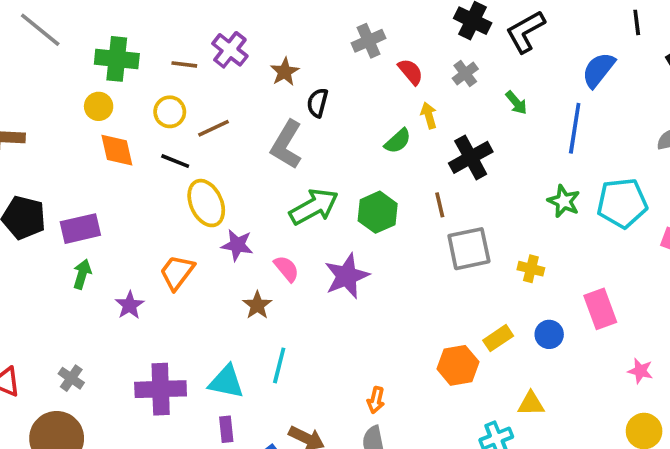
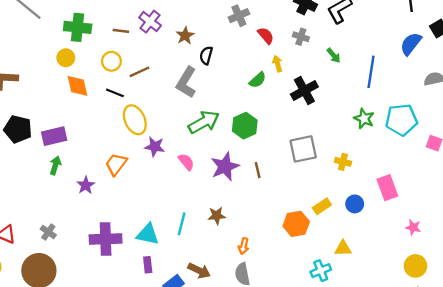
blue semicircle: (598, 70) -> (411, 44), moved
gray cross: (465, 74) -> (301, 37), turned -35
brown line: (440, 205) -> (258, 170), moved
brown star: (257, 305) -> (217, 216), moved, turned 30

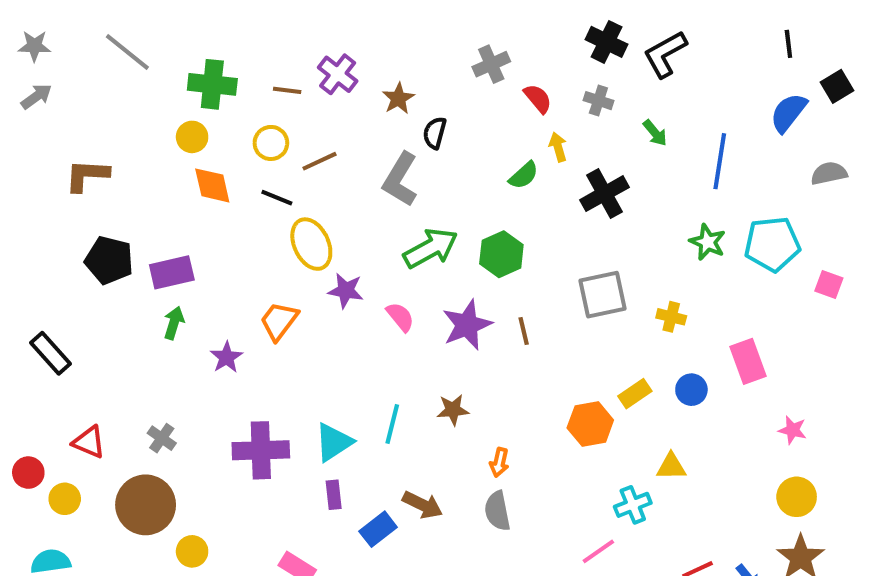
cyan triangle: (148, 234) -> (334, 442), turned -45

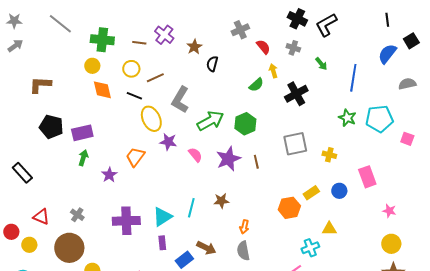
gray L-shape: (400, 179) -> (180, 100), moved

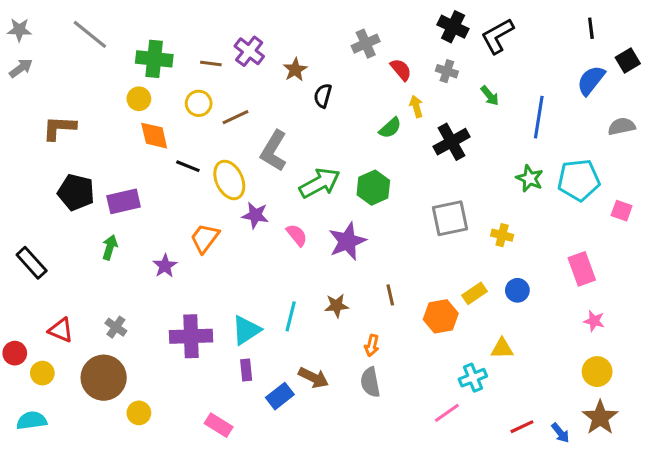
black line: (134, 96) -> (188, 166), moved
green arrow: (83, 158) -> (110, 247), moved
brown line: (256, 162) -> (390, 295), moved
pink rectangle: (367, 177) -> (582, 269), moved

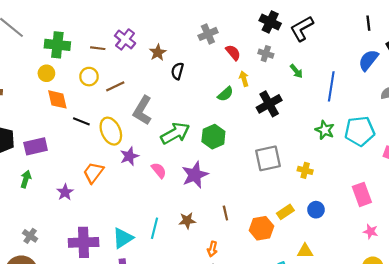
purple star: (255, 215) -> (129, 156), turned -30

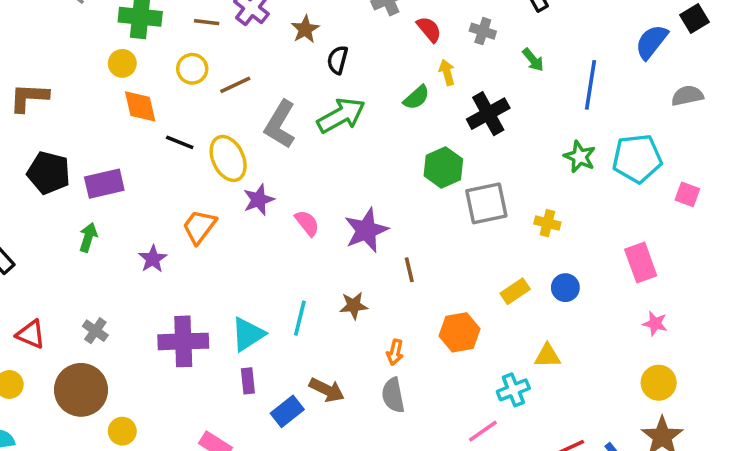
green arrow: (175, 133) -> (341, 115), moved
green hexagon: (213, 137) -> (443, 167), moved
brown line: (225, 213) -> (409, 270), moved
orange hexagon: (261, 228) -> (460, 332), moved

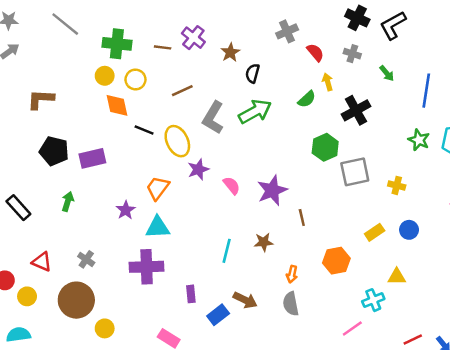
yellow circle: (192, 69) -> (135, 80), moved
green arrow: (88, 237) -> (68, 201), moved
cyan triangle: (248, 334) -> (158, 227), moved, turned 30

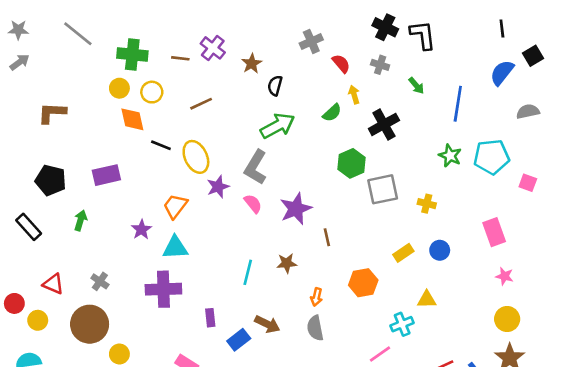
black L-shape: (393, 25) -> (423, 35), turned 112
gray L-shape: (213, 118) -> (256, 167), moved
black pentagon: (54, 151) -> (51, 180), moved

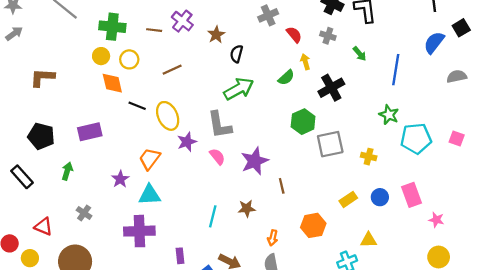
cyan pentagon: (492, 157) -> (416, 138), moved
gray L-shape: (256, 167) -> (220, 125), turned -40
pink rectangle: (494, 232) -> (411, 195), moved
gray cross: (100, 281) -> (84, 213), moved

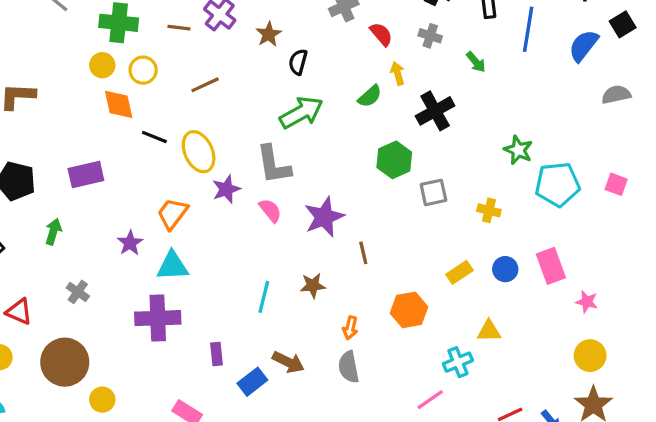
blue line: (396, 70) -> (528, 29), moved
gray square: (330, 144) -> (433, 192), size x0.7

